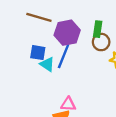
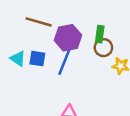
cyan triangle: (47, 64) -> (18, 59), moved

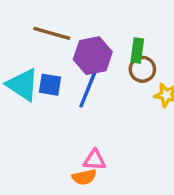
cyan triangle: (18, 59) -> (23, 85), size x1.5

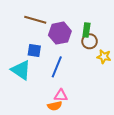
cyan triangle: (23, 85) -> (21, 70), moved
blue line: (88, 90) -> (57, 67), moved

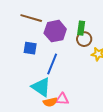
cyan triangle: (21, 70) -> (41, 87), moved
pink triangle: (61, 96) -> (62, 99), moved

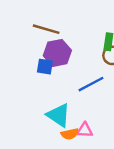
purple hexagon: (55, 31) -> (57, 53), moved
blue line: (52, 64) -> (91, 84), moved, turned 40

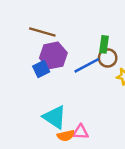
blue square: (45, 67) -> (41, 69), turned -35
blue line: (91, 84) -> (87, 65), moved

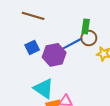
purple hexagon: (53, 55) -> (54, 55), moved

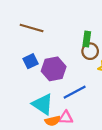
blue line: (71, 44) -> (75, 92), moved

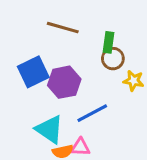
brown line: (32, 28) -> (63, 28), moved
blue square: (30, 61) -> (33, 72), size x1.5

